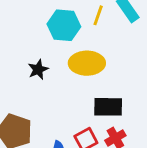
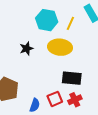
yellow line: (98, 15) -> (70, 23), moved

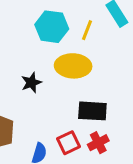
black star: (27, 49) -> (31, 83), moved

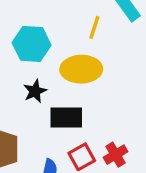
cyan hexagon: (52, 27) -> (32, 44), moved
black rectangle: (92, 111) -> (66, 118), moved

